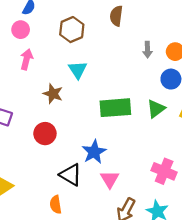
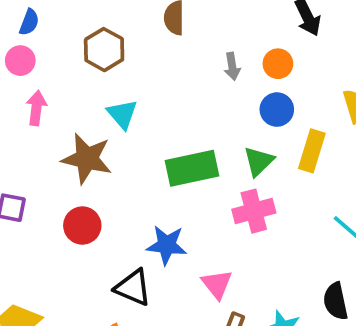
brown star: (53, 94) -> (87, 159), size x1.5
blue star: (94, 152) -> (167, 245), turned -30
pink cross: (164, 171) -> (254, 211), moved, turned -30
pink triangle: (110, 179) -> (217, 284), moved

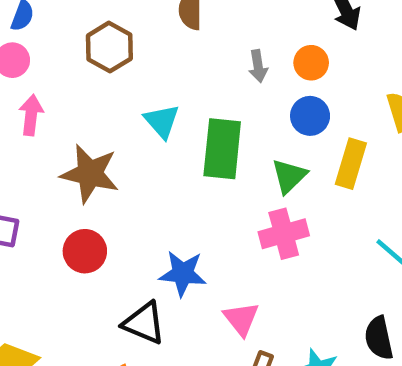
cyan triangle: (122, 114) -> (162, 121), moved
green rectangle: (192, 168) -> (222, 149), moved, turned -72

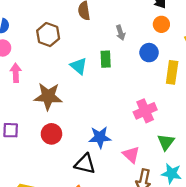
orange circle: (311, 63) -> (161, 24), moved
green rectangle: (222, 149) -> (106, 59), moved, size x0.6
green triangle: (289, 176) -> (166, 142), moved

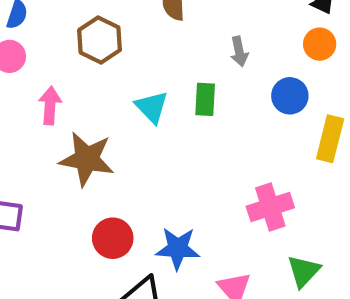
pink arrow: (16, 73) -> (50, 106), moved
red circle: (51, 134) -> (113, 238), moved

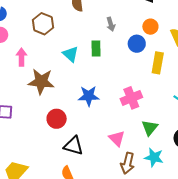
orange circle: (320, 44) -> (150, 27), moved
blue star: (178, 248) -> (89, 96), moved

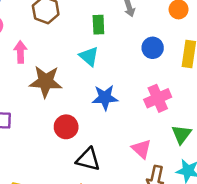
blue circle: (137, 44) -> (153, 48), moved
green rectangle: (96, 48) -> (98, 25), moved
cyan triangle: (71, 54) -> (89, 56), moved

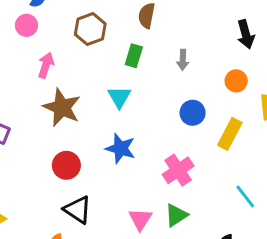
green rectangle: (98, 25) -> (134, 56), moved
pink cross: (158, 98) -> (178, 170), turned -30
green triangle: (182, 134) -> (176, 215), moved

